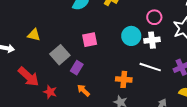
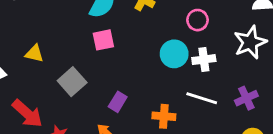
pink circle: (154, 17) -> (198, 20), moved
pink square: (90, 40) -> (103, 40), moved
purple rectangle: (77, 68) -> (118, 102), moved

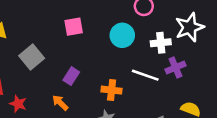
pink square: (103, 40) -> (74, 27), moved
white cross: (204, 60) -> (161, 43), moved
purple cross: (246, 98) -> (176, 68), moved

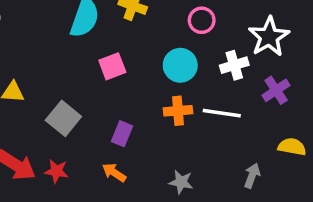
purple cross: (176, 68) -> (276, 90), moved
orange cross: (112, 90) -> (178, 111), moved
red star: (18, 104) -> (56, 171), moved

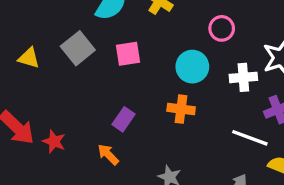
white line: (222, 113) -> (250, 138), moved
gray square: (63, 118) -> (78, 48), moved

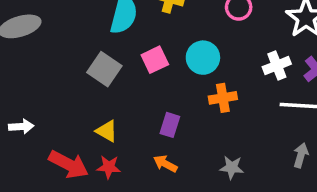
yellow triangle: (29, 58) -> (107, 131), moved, turned 30
cyan circle: (192, 67) -> (203, 58), moved
white cross: (243, 77) -> (277, 65), moved

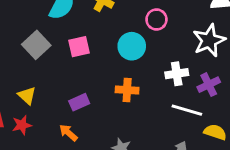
cyan circle: (203, 58) -> (132, 46), moved
purple rectangle: (170, 125) -> (79, 102), turned 36
red star: (109, 167) -> (22, 125), turned -30

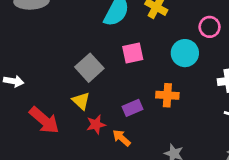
gray square: (36, 45) -> (89, 68), moved
orange cross: (127, 90) -> (167, 95), moved
red star: (22, 125) -> (96, 125), moved

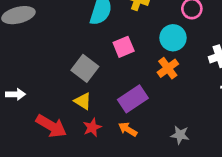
orange cross: (167, 95) -> (168, 68), moved, turned -30
purple rectangle: (132, 108) -> (133, 99), size x1.5
red star: (96, 125) -> (92, 127), moved

